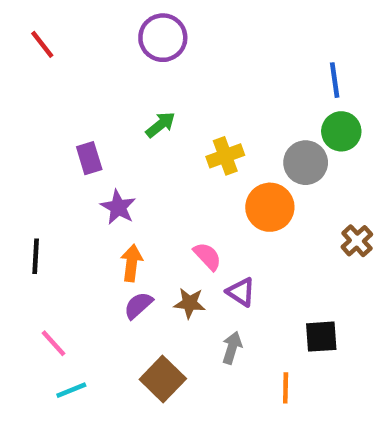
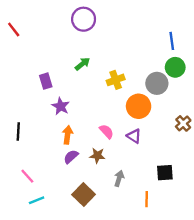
red line: (42, 44) -> (14, 29), moved
purple triangle: (241, 292) -> (134, 136), moved

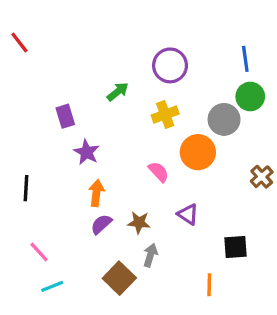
purple circle: (84, 19) -> (170, 65), moved
pink semicircle: (106, 131) -> (159, 172), moved
purple triangle: (134, 136) -> (188, 214), moved
gray arrow: (119, 178) -> (150, 255), moved

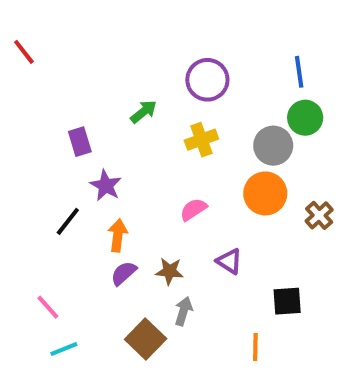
orange circle: (198, 152) -> (265, 193), moved
pink semicircle: (159, 172) -> (193, 209), turned -80
black line: (26, 188) -> (68, 221), moved, turned 35

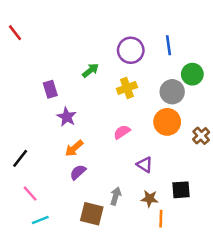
blue line: (299, 72) -> (168, 45), moved
black line: (68, 221) -> (20, 158), moved
orange arrow: (118, 235) -> (74, 148), turned -138
brown star: (170, 271) -> (150, 199), moved
brown square: (146, 339) -> (92, 214), turned -30

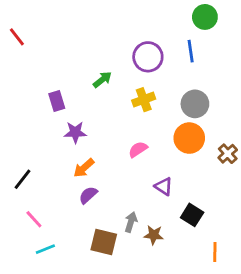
green circle: (192, 74) -> (205, 17), moved
purple star: (67, 117) -> (75, 132), turned -30
black square: (181, 190) -> (192, 215), moved, turned 36
brown star: (150, 199) -> (154, 235), moved
orange line: (161, 219) -> (215, 252), moved

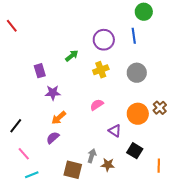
orange circle: (189, 138) -> (138, 114), moved
purple semicircle: (88, 195) -> (53, 138), moved
orange line: (215, 252) -> (159, 166), moved

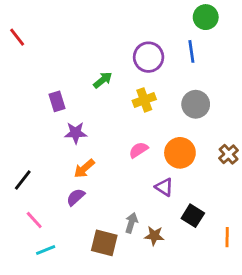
orange circle: (138, 114) -> (180, 153), moved

